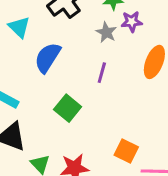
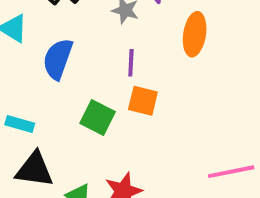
orange square: (126, 151) -> (143, 101), moved

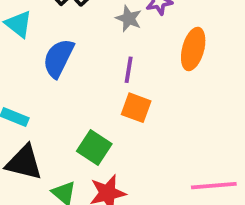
green square: (98, 117) -> (94, 147), moved

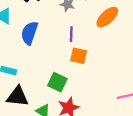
orange ellipse: (193, 49) -> (107, 17), turned 40

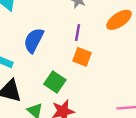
blue semicircle: (29, 33) -> (34, 40), moved

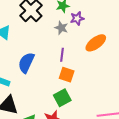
green square: (55, 82) -> (62, 98), moved, turned 30

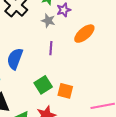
orange square: (67, 75) -> (65, 91), moved
green square: (62, 98) -> (43, 85), moved

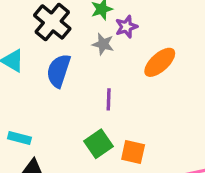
purple line: (51, 48) -> (109, 99), moved
blue semicircle: (15, 59) -> (59, 71), moved

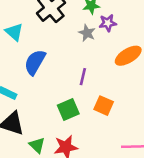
blue semicircle: (59, 71) -> (35, 62), moved
orange square: (133, 152) -> (104, 106), moved

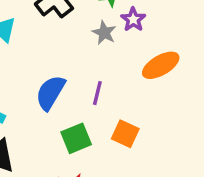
purple star: (108, 23) -> (133, 19), turned -30
blue semicircle: (35, 62) -> (50, 93), moved

